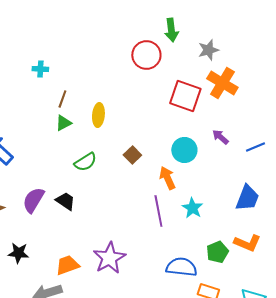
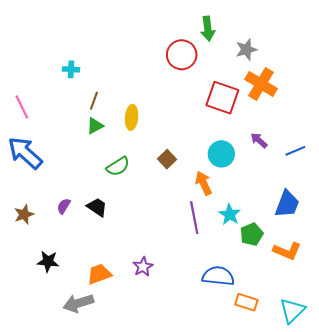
purple semicircle: (33, 200) -> (64, 206), size x0.6
green pentagon: (217, 252) -> (252, 234), moved
purple star: (109, 258) -> (143, 267), size x0.6

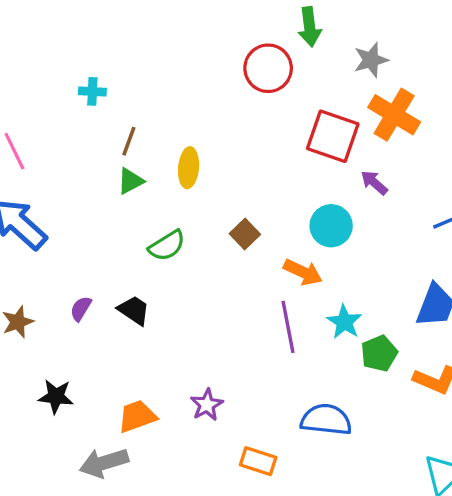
purple arrow: (259, 140) -> (374, 183), moved
orange arrow: (204, 183) -> (303, 272), turned 140
orange rectangle: (246, 302) -> (258, 461), moved

